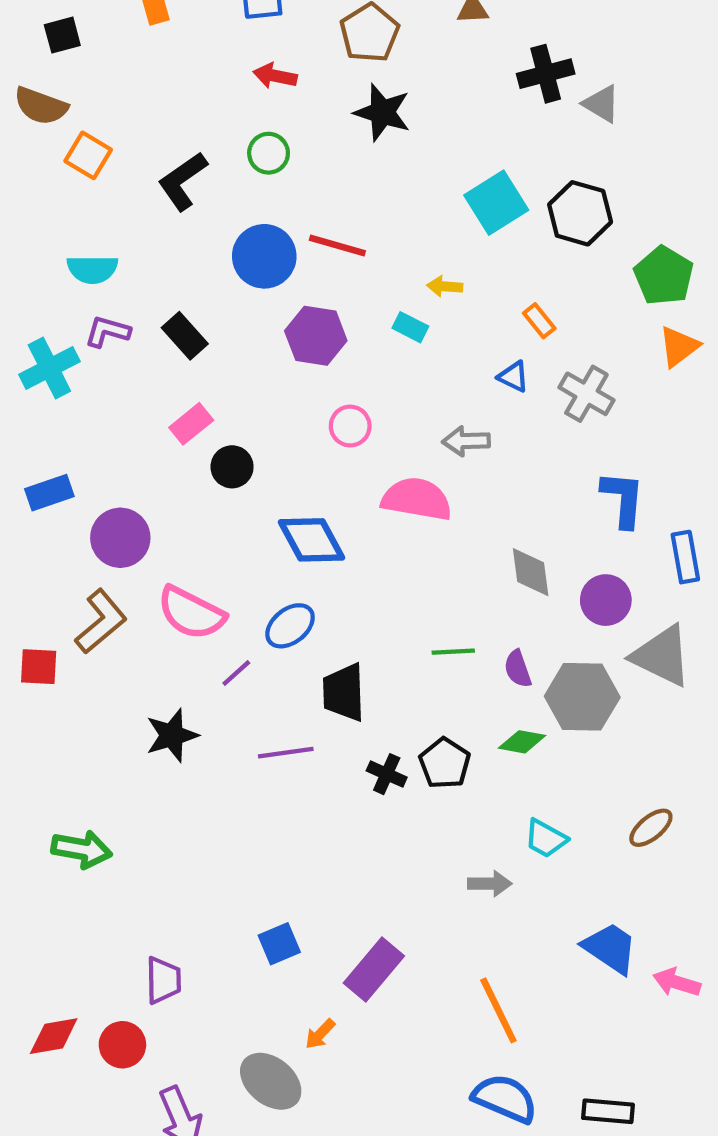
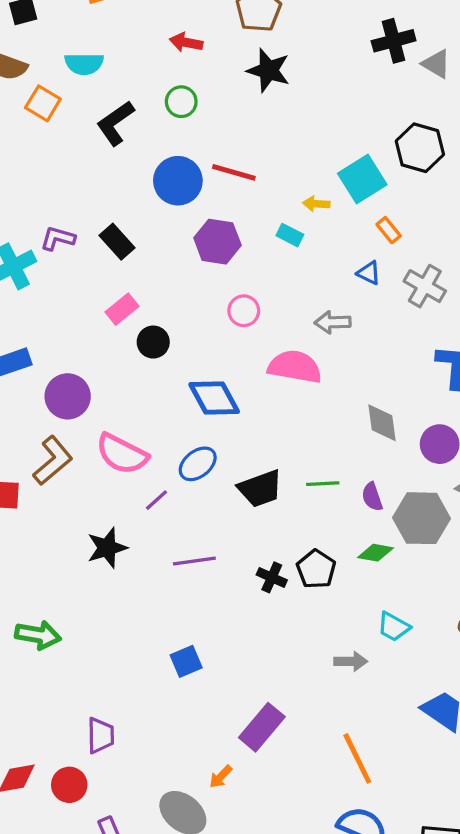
cyan square: (496, 203) -> (362, 179), moved
cyan semicircle: (92, 269) -> (84, 64), moved
black trapezoid: (344, 692) -> (260, 489), moved, turned -108
blue square: (279, 944) -> (186, 661), moved

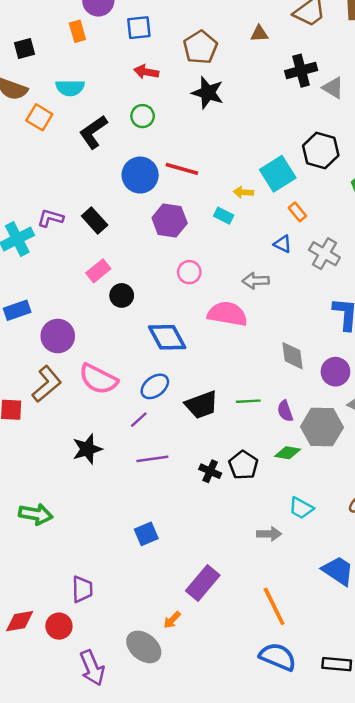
purple line: (157, 500) -> (139, 420), moved

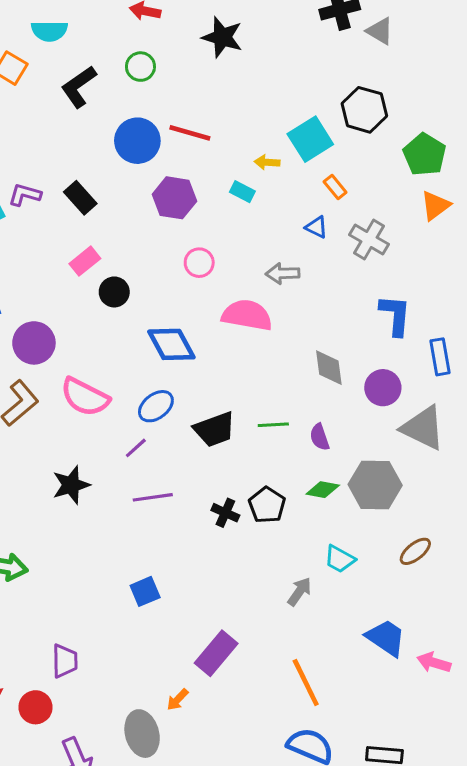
gray hexagon: (322, 427) -> (375, 485), moved
gray arrow: (269, 534) -> (300, 591), turned -55
gray ellipse: (144, 647) -> (142, 734), turned 36

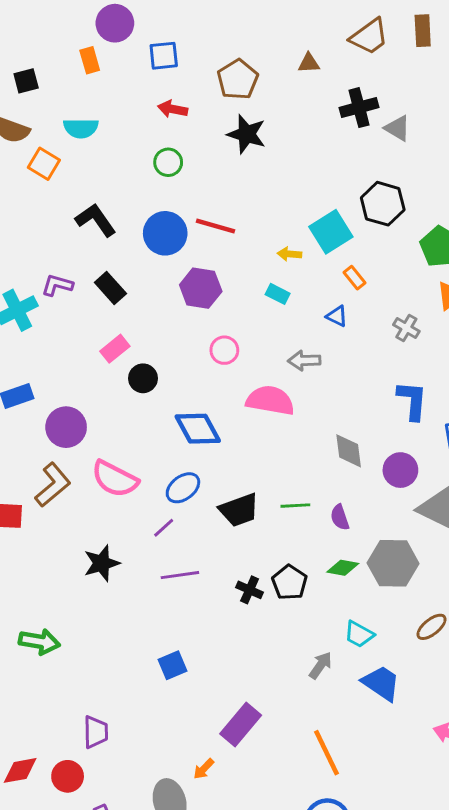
black L-shape: (79, 87) -> (96, 220), moved, turned 90
cyan rectangle: (242, 192) -> (278, 294), moved
gray cross: (369, 239) -> (406, 328), moved, size x0.7
blue trapezoid: (386, 638) -> (381, 683), moved

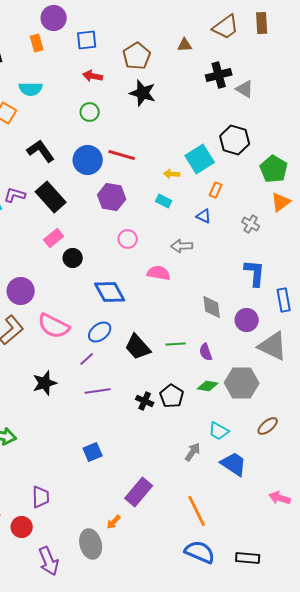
orange rectangle: (355, 278) -> (216, 190), turned 63
black rectangle: (110, 288) -> (51, 197), size x1.4
pink semicircle: (270, 400) -> (159, 273), size x0.7
black trapezoid: (239, 510) -> (138, 347), turned 68

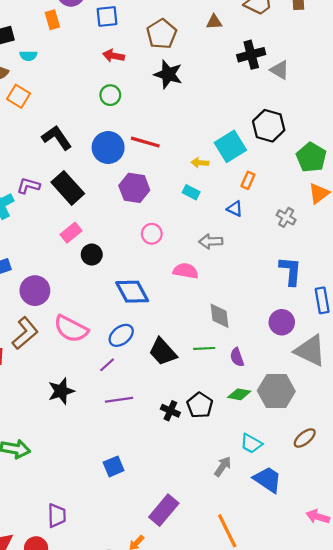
cyan semicircle: (31, 89) -> (28, 56), moved, size x0.7
gray diamond: (212, 307) -> (219, 316), moved

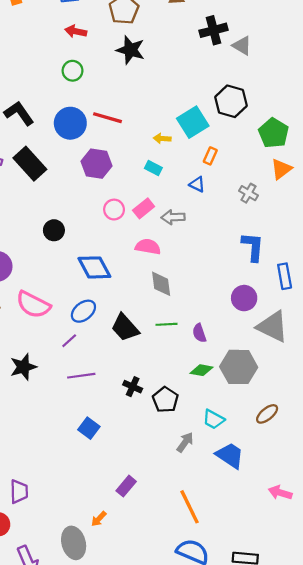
pink rectangle: (71, 233) -> (144, 208), moved
gray diamond: (219, 316) -> (161, 284), moved
black pentagon: (200, 405) -> (165, 400), moved
blue square: (114, 466) -> (89, 428), moved, turned -30
purple rectangle: (164, 510) -> (126, 486), size x0.7

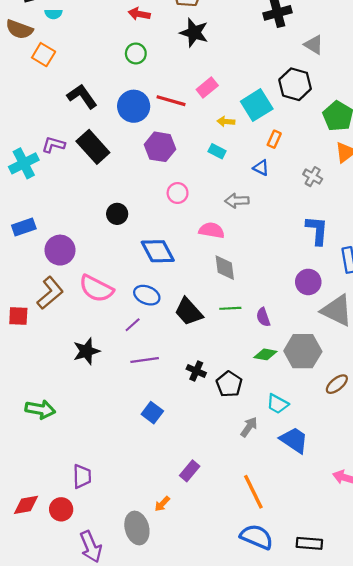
gray triangle: (242, 46) -> (314, 45), moved
pink rectangle: (144, 208) -> (207, 88), moved
blue ellipse: (83, 311) -> (147, 295), turned 60
brown ellipse: (267, 414) -> (337, 384), moved

